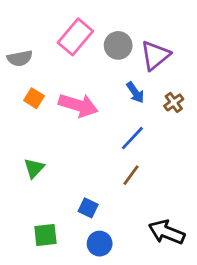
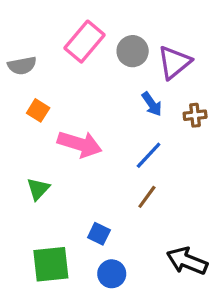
brown cross: (174, 102) -> (195, 115), turned 30
pink arrow: (78, 105) -> (80, 144), moved
green square: (45, 235) -> (51, 264), size x1.4

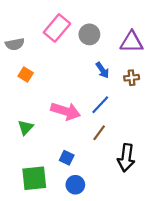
purple triangle: (174, 62) -> (132, 42), moved, turned 40
pink arrow: (80, 144) -> (66, 111), moved
black arrow: (187, 261) -> (126, 158), moved, turned -104

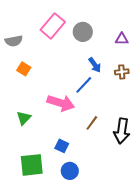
purple triangle: (132, 42) -> (122, 39), size x0.6
blue line: (100, 105) -> (84, 85), moved
black arrow: (126, 158) -> (122, 131), moved

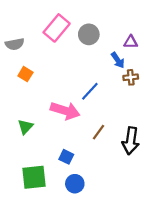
blue arrow: (95, 65) -> (118, 60), moved

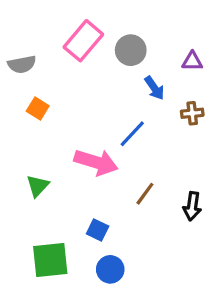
blue arrow: (118, 60) -> (154, 88), moved
black arrow: (131, 141) -> (192, 206), size x0.7

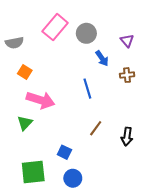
purple triangle: (192, 61) -> (127, 41), turned 48
blue line: (132, 134) -> (87, 89), turned -60
pink arrow: (96, 162) -> (40, 100), moved

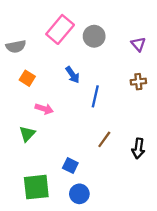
blue arrow: (102, 58) -> (73, 75), moved
blue line: (87, 89) -> (95, 96), turned 30
pink arrow: (40, 100) -> (44, 109), size x0.6

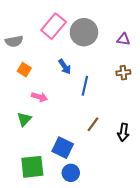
gray circle: (94, 36) -> (84, 32), size x1.4
purple triangle: (138, 44) -> (123, 39), turned -40
blue square: (70, 165) -> (63, 148), size x1.5

